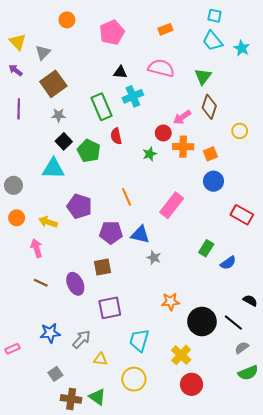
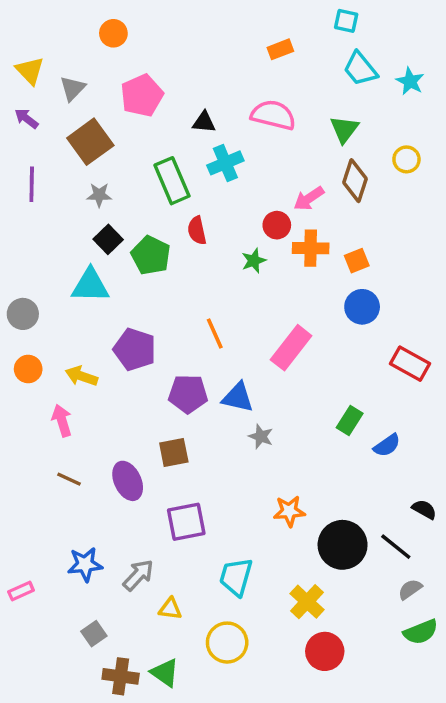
cyan square: (215, 16) -> (346, 21), moved
pink pentagon: (112, 32) -> (142, 95), moved
yellow circle: (240, 131) -> (406, 159), moved

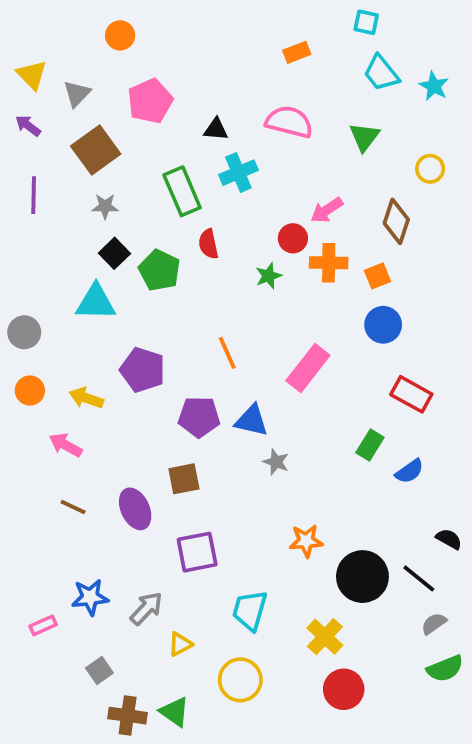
brown diamond: (355, 181) -> (396, 221), moved
red rectangle: (410, 364) -> (411, 394), moved
pink arrow: (62, 421) -> (66, 445), turned -44
pink rectangle: (21, 591) -> (43, 625), moved
yellow triangle: (170, 609) -> (180, 644), turned -35

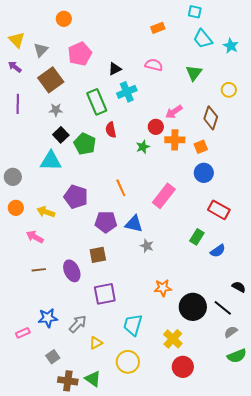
pink semicircle: (289, 122) -> (154, 65), size x0.7
black triangle: (216, 129) -> (115, 69), turned -32
brown line: (73, 507) -> (39, 270), turned -32

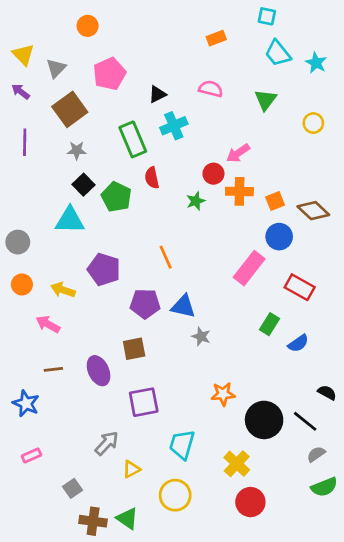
brown diamond: (211, 118) -> (313, 211), moved, turned -65
pink rectangle: (164, 196) -> (249, 268), moved
blue star: (48, 318) -> (26, 404), moved, turned 30

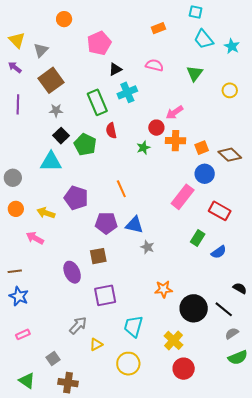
pink pentagon: (109, 74) -> (99, 43), moved
brown line: (53, 369) -> (15, 271), moved
green triangle: (127, 518) -> (27, 381), moved

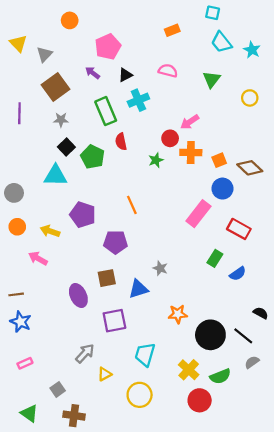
purple arrow: (15, 67) -> (93, 73), moved
blue triangle: (134, 225) -> (138, 289), moved, turned -30
green semicircle: (238, 358) -> (220, 376), moved

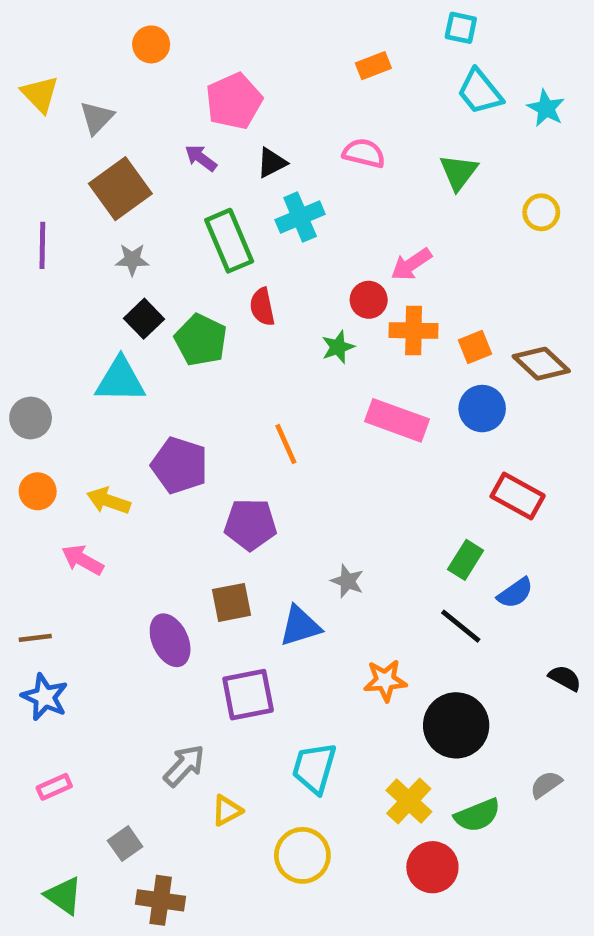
pink rectangle: (198, 214) -> (397, 420), moved, turned 72
black line: (243, 336) -> (461, 626), moved

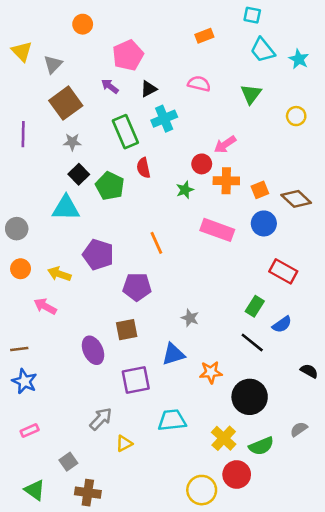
blue triangle: (300, 626) -> (173, 354), moved
cyan trapezoid: (314, 768) -> (172, 420), turned 68
yellow circle: (302, 855) -> (202, 490), moved

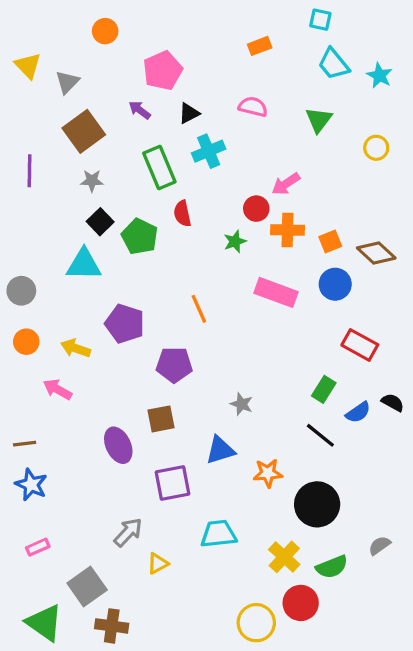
black semicircle: (309, 371) -> (393, 402), moved
gray square: (68, 462) -> (87, 587), size x1.6
green triangle: (35, 490) -> (44, 623), size x1.4

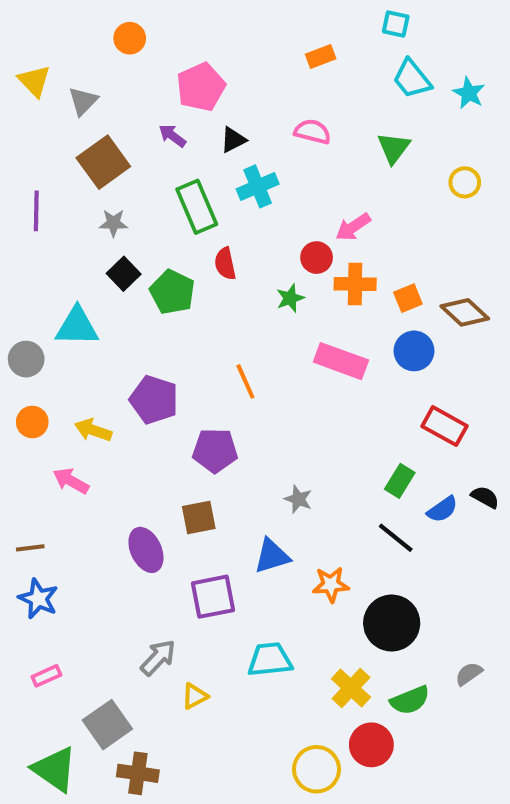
cyan triangle: (84, 264) -> (77, 327), moved

